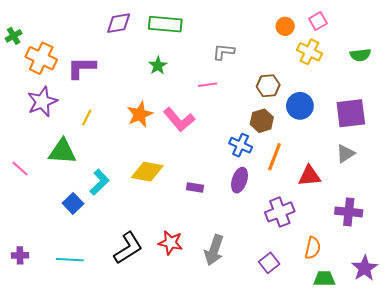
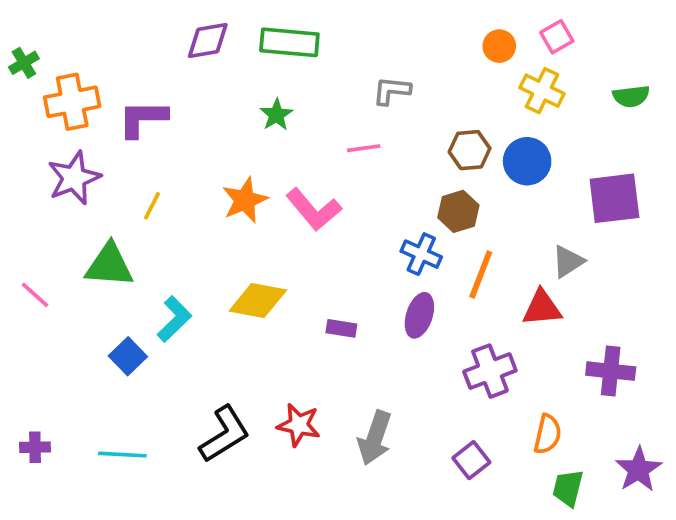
orange cross: (41, 58) -> (72, 102), turned -36
blue circle: (300, 106) -> (527, 161), moved
gray triangle: (346, 154) -> (568, 261), moved
green trapezoid: (324, 279) -> (568, 488), turned -75

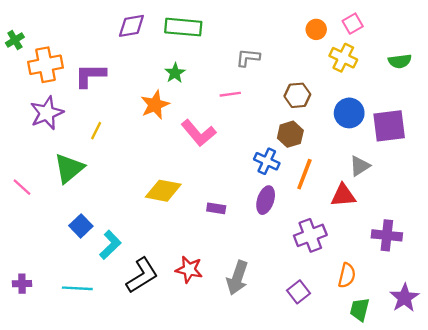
blue circle: (527, 161) -> (349, 113), moved
orange star: (245, 200) -> (155, 105), moved
green triangle: (109, 265) -> (69, 168), turned -44
cyan L-shape: (174, 319) -> (110, 245), moved

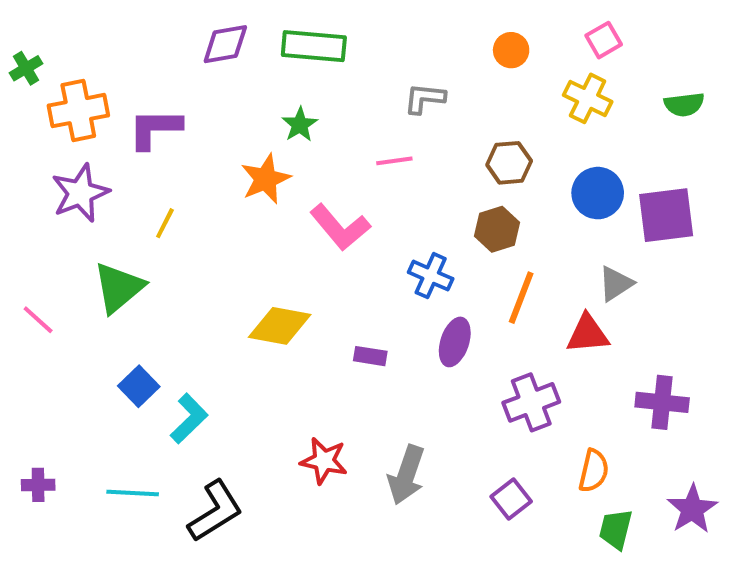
orange circle: (316, 29) -> (511, 50), moved
blue cross: (267, 161) -> (431, 276), moved
black L-shape: (142, 275) -> (215, 511), moved

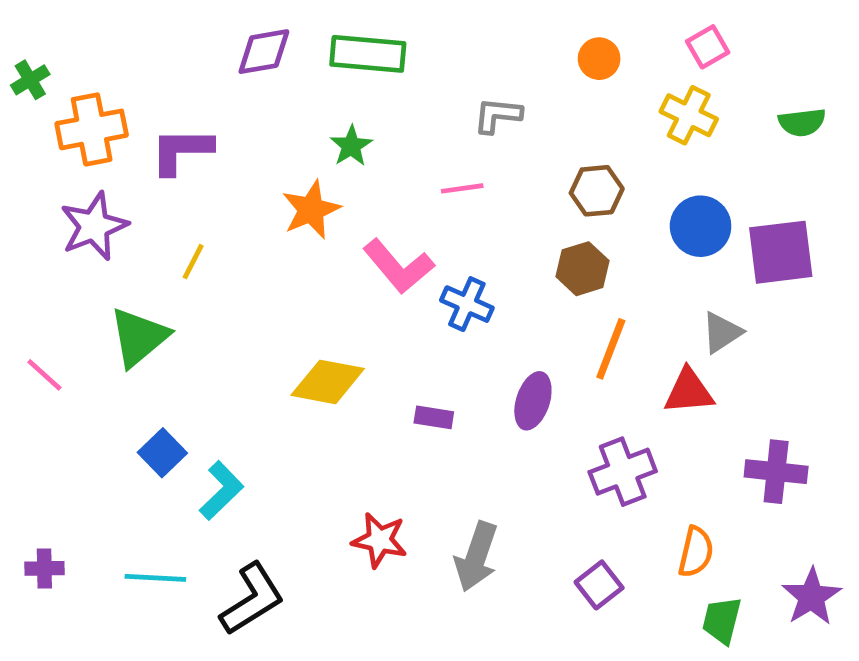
blue cross: (431, 276) -> (467, 304), moved

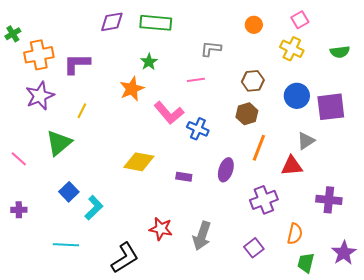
purple cross: (44, 568) -> (19, 210), moved
black L-shape: (252, 599) -> (125, 258), moved

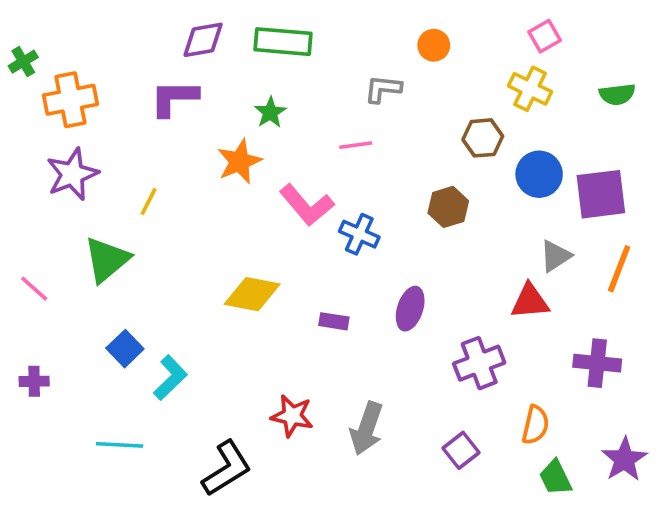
orange circle: (254, 25) -> (434, 45), moved
purple L-shape: (77, 64) -> (174, 98), moved
brown hexagon: (253, 81) -> (483, 138), moved
orange line: (259, 148) -> (619, 269), moved
green trapezoid: (306, 263) -> (555, 478), turned -40

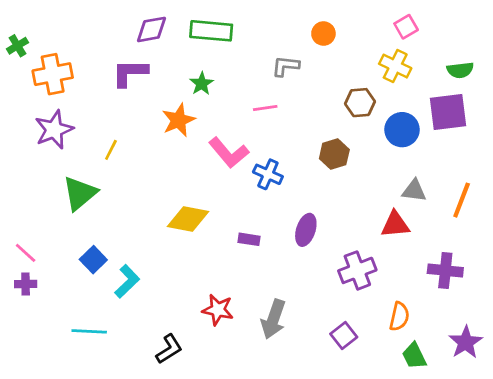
purple square: (601, 194) -> (448, 112), moved
gray triangle: (555, 256) -> (414, 191), turned 40
pink line: (34, 289) -> (26, 253), moved
black L-shape: (227, 468) -> (169, 349), size x0.7

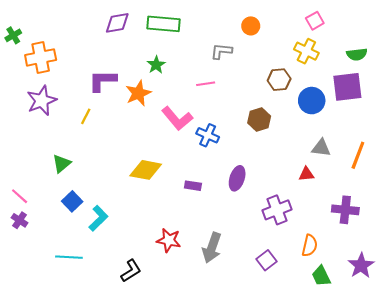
purple L-shape: (130, 73) -> (103, 81), moved
green triangle: (80, 193) -> (62, 164), moved, size x0.7
red triangle: (395, 224) -> (306, 174), size x0.7
purple cross: (26, 284) -> (20, 220), turned 35

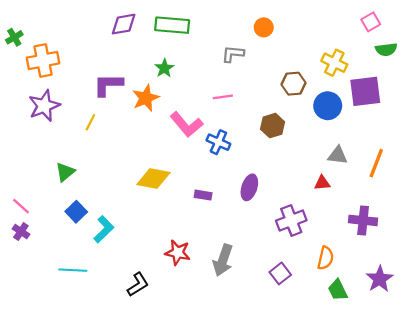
pink square: (315, 21) -> (371, 22), moved
yellow cross: (306, 51) -> (334, 63), moved
green semicircle: (357, 54) -> (386, 49), moved
pink line: (206, 84) -> (223, 97), moved

